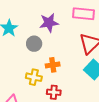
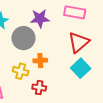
gray circle: (34, 44) -> (23, 38), size x1.5

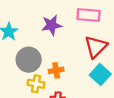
gray circle: (23, 38) -> (29, 60), moved

